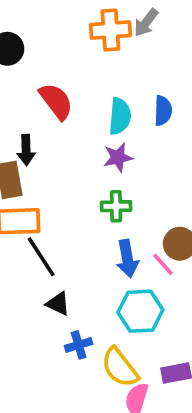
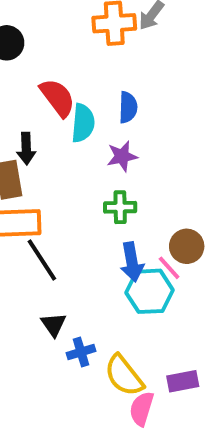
blue semicircle: (163, 111) -> (128, 107), moved
cyan semicircle: (120, 116) -> (83, 123), moved
black triangle: (58, 304) -> (54, 325), moved, turned 30
cyan hexagon: (140, 311) -> (149, 291), moved

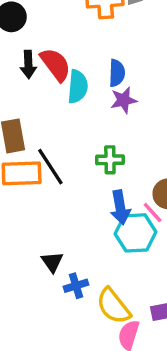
black arrow: (26, 148) -> (28, 64), moved
purple star: (122, 156) -> (124, 100), moved
black line: (42, 260) -> (50, 167), moved

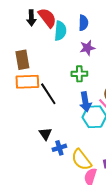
purple star: (124, 100) -> (87, 48), moved
black line: (50, 167) -> (48, 94), moved

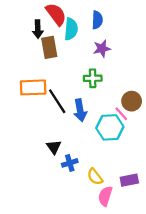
black arrow: (31, 18) -> (38, 29), moved
brown rectangle: (22, 60) -> (49, 47), moved
blue arrow: (85, 102) -> (80, 110), moved
yellow semicircle: (81, 160) -> (95, 177), size x0.7

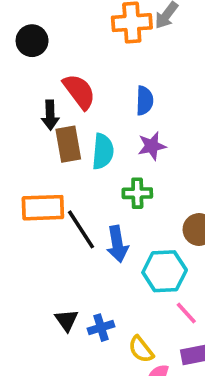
cyan semicircle: (71, 29) -> (103, 151), moved
pink line: (121, 114) -> (186, 313), moved
black triangle: (54, 147) -> (66, 320), moved

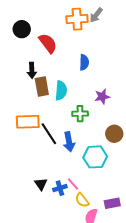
red semicircle: (79, 92) -> (48, 43), moved
purple star: (152, 146) -> (102, 97), moved
pink line: (186, 313) -> (73, 184), moved

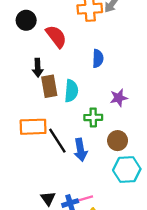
brown circle: (114, 134) -> (118, 141), moved
cyan hexagon: (95, 157) -> (127, 170), moved
pink line: (73, 184) -> (85, 198), turned -64

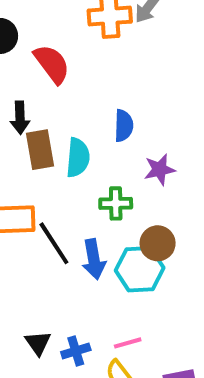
blue semicircle: (98, 58) -> (124, 126), moved
cyan hexagon: (127, 170) -> (140, 269), moved
pink line: (85, 198) -> (128, 343), moved

